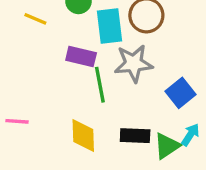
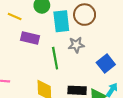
purple rectangle: (81, 57) -> (30, 38), moved
gray star: (133, 63) -> (76, 45), size x0.7

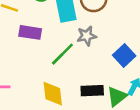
green line: (55, 58) -> (62, 54), turned 60

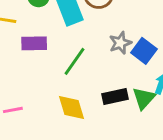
gray star: (87, 36) -> (120, 43), moved

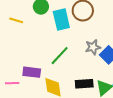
purple rectangle: (34, 43) -> (32, 72), moved

